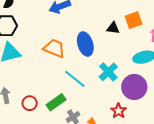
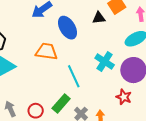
blue ellipse: (85, 44) -> (67, 28), moved
cyan line: (75, 79) -> (74, 76), turned 40

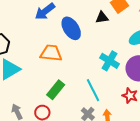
cyan line: (74, 76) -> (93, 90), moved
green rectangle: (61, 103) -> (56, 90), moved

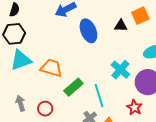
orange trapezoid: (51, 53) -> (51, 68), moved
green rectangle: (56, 90) -> (73, 87), moved

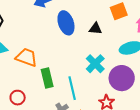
black triangle: (121, 26) -> (96, 29), moved
green rectangle: (73, 87) -> (47, 78), turned -66

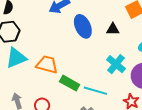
green rectangle: (47, 78) -> (70, 83), turned -42
cyan line: (72, 88) -> (95, 91), turned -55

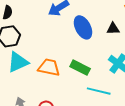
green rectangle: (70, 83) -> (80, 68), moved

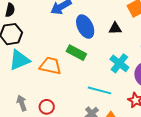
green rectangle: (80, 68) -> (76, 53), moved

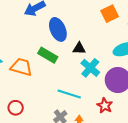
black triangle: (115, 28) -> (79, 48), moved

